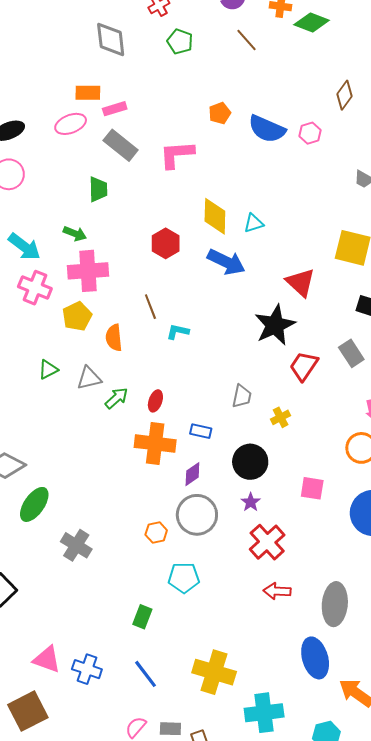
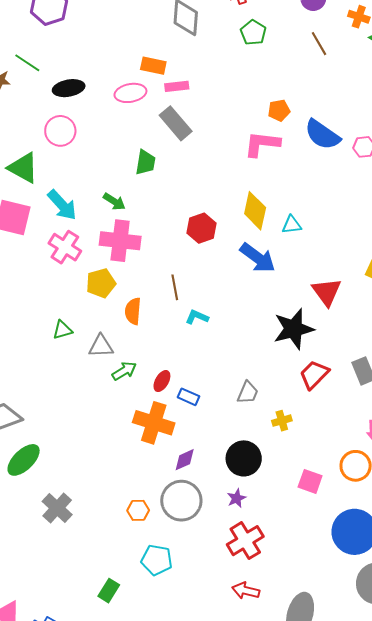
pink L-shape: (177, 154) -> (262, 144), moved
blue rectangle: (201, 431) -> (188, 397), moved
pink square: (312, 488) -> (310, 481), moved

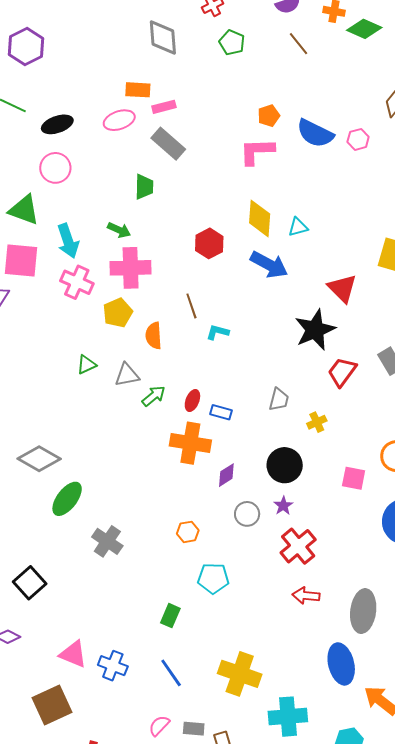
cyan arrow: (62, 205) -> (68, 241), turned 32
gray circle: (181, 501) -> (247, 514), moved, size x0.6

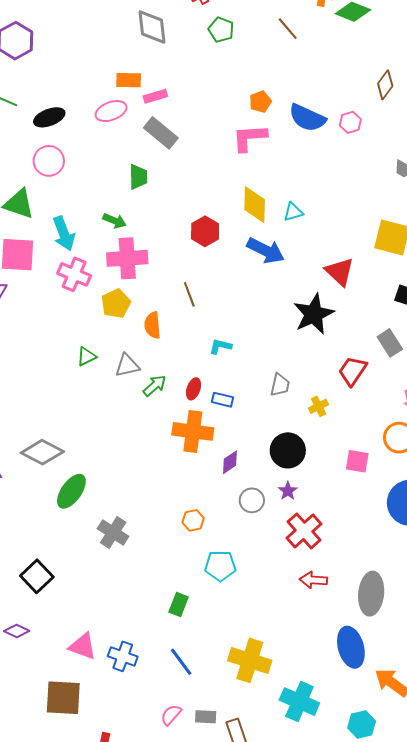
cyan L-shape: (218, 332) -> (220, 346), moved
red trapezoid: (342, 372) -> (353, 371), moved
brown square: (52, 705) -> (63, 698), turned 30
cyan cross: (288, 717) -> (299, 702), turned 30

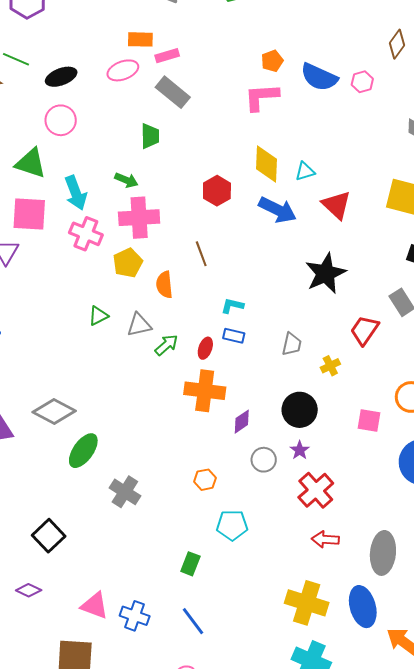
red triangle: (340, 272) -> (336, 205), moved
blue rectangle: (222, 400) -> (234, 336), moved
yellow cross: (250, 660) -> (307, 603), moved

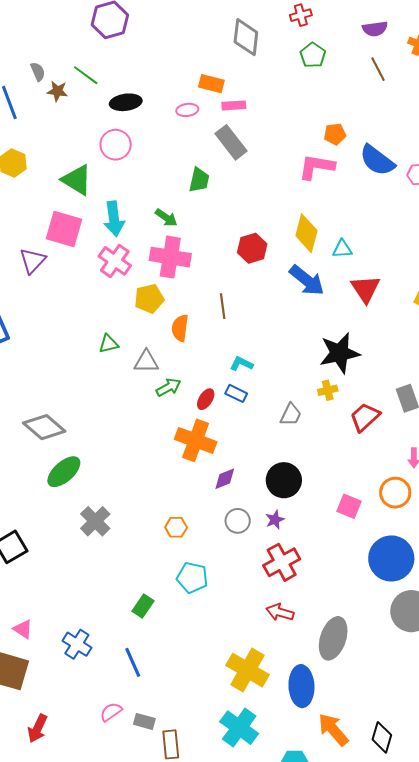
pink ellipse: (123, 70) -> (187, 110), size x0.7
yellow cross: (330, 366) -> (328, 390), moved
pink triangle: (95, 606) -> (23, 629), moved, size x0.7

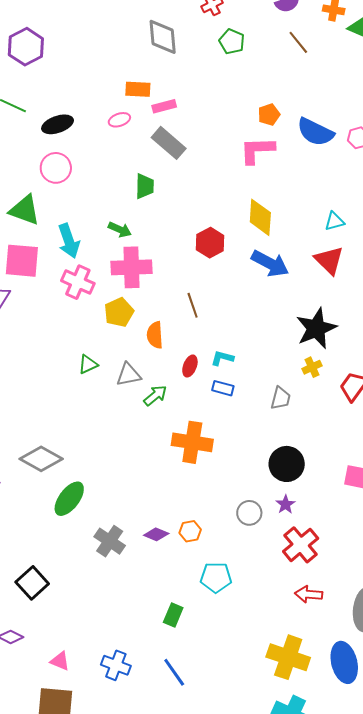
cyan triangle: (342, 249) -> (334, 221), moved
red ellipse: (206, 399) -> (190, 366), moved
purple diamond: (225, 479) -> (156, 534), moved, turned 55

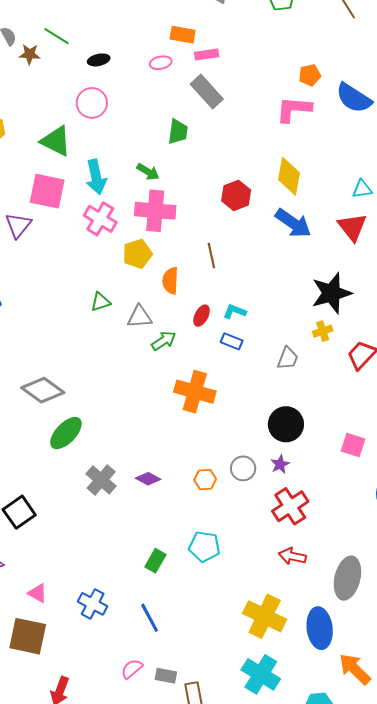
black ellipse: (58, 124) -> (99, 60), size x0.7
orange hexagon: (190, 531) -> (205, 480), moved
cyan pentagon: (216, 577) -> (204, 547), moved

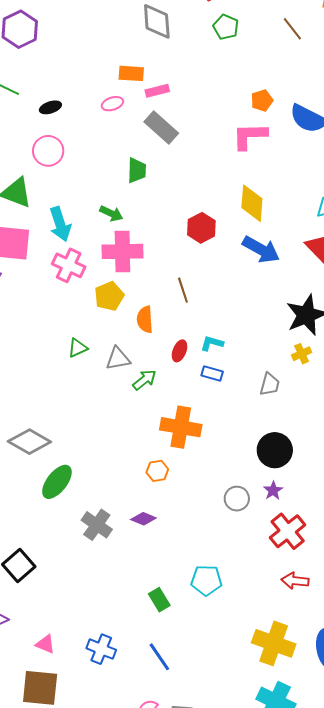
orange hexagon: (205, 480) -> (157, 471), moved
green rectangle: (155, 561) -> (159, 600), turned -55

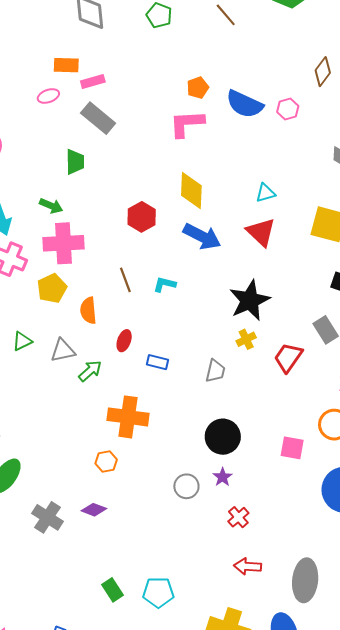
cyan L-shape: (212, 343) -> (164, 284), moved
red cross: (288, 531) -> (238, 517), size x0.6
cyan pentagon: (206, 580) -> (158, 592), moved

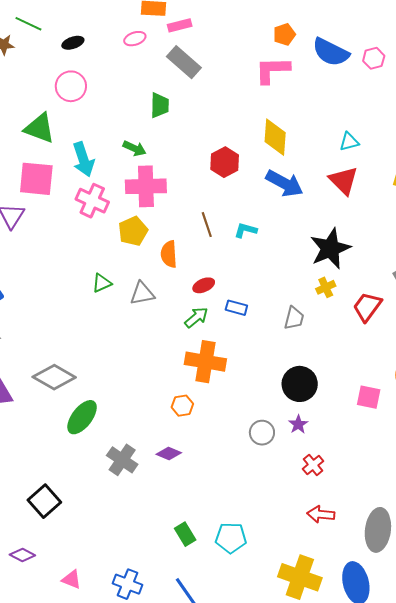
red ellipse: (124, 341) -> (204, 285), turned 45
green arrow: (90, 371) -> (196, 317), moved

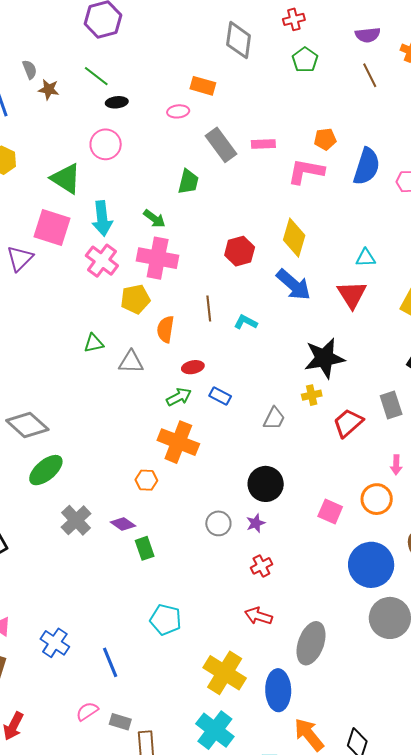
green line: (28, 24) -> (96, 76), moved
pink rectangle: (180, 25) -> (263, 144), moved
blue semicircle: (331, 52) -> (367, 166), turned -111
green rectangle: (185, 534) -> (145, 548), moved

